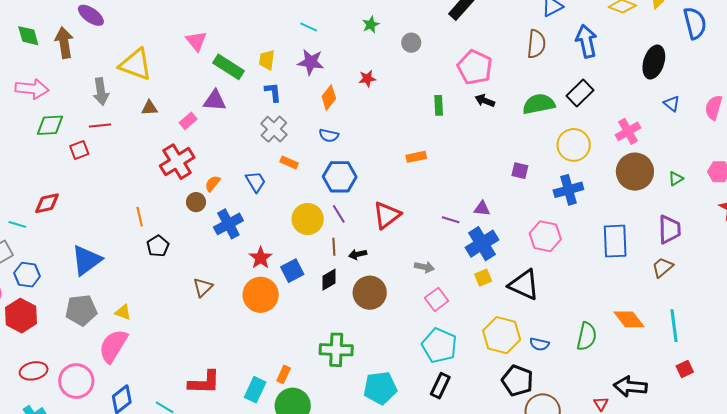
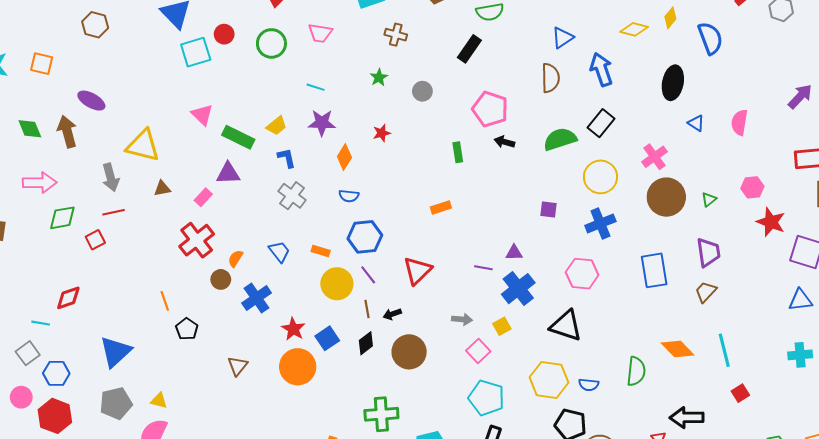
yellow trapezoid: (267, 60) -> (277, 126), turned -130
orange rectangle: (289, 163) -> (321, 251), moved
yellow square: (483, 278) -> (502, 326), moved

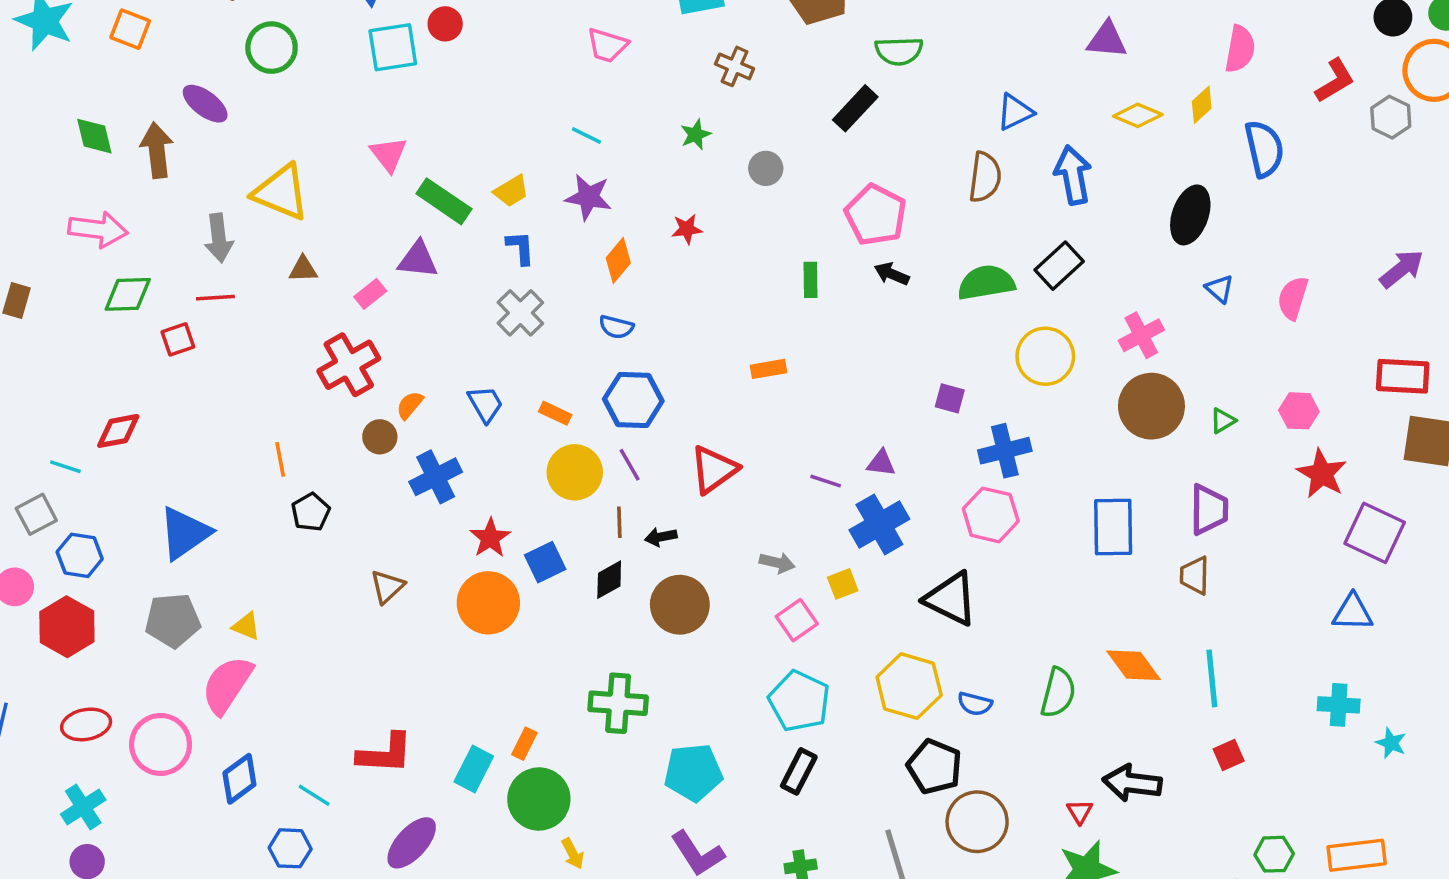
green circle: (271, 43) -> (272, 48), moved
blue cross: (600, 223) -> (1005, 451), moved
brown trapezoid: (706, 292) -> (1195, 576), turned -50

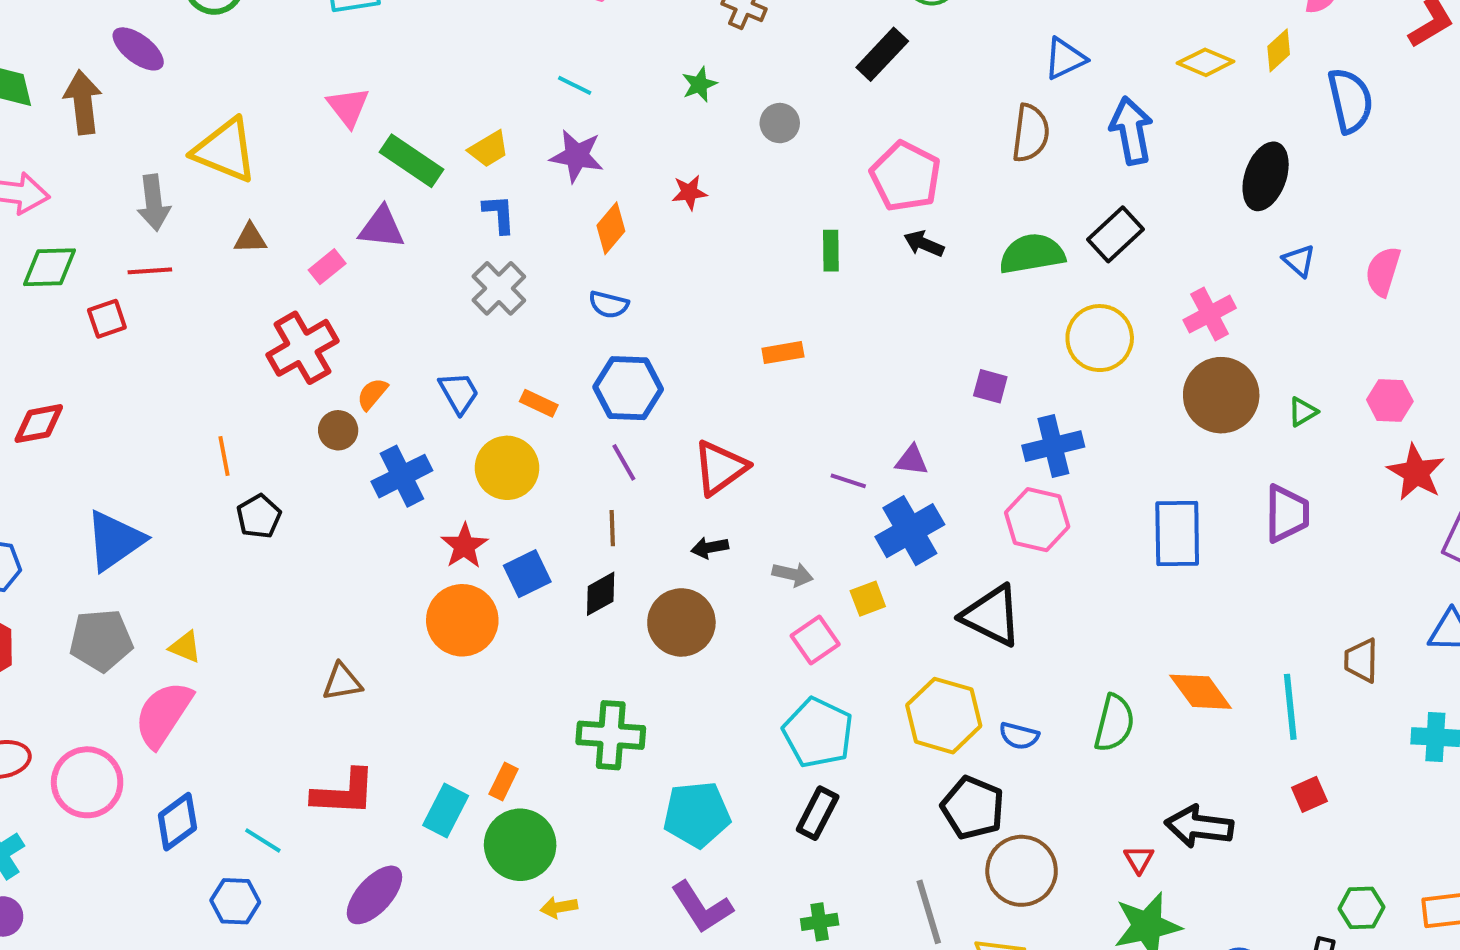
yellow circle: (575, 472) -> (507, 468), moved
black arrow: (661, 537) -> (710, 548), moved
brown trapezoid: (1195, 576) -> (1361, 660), moved
brown triangle: (387, 587) -> (342, 682), moved, turned 33
yellow arrow: (573, 854) -> (559, 907), turned 108

